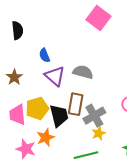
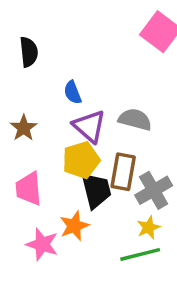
yellow pentagon: (37, 108) -> (81, 160), moved
yellow star: (99, 133) -> (149, 227), moved

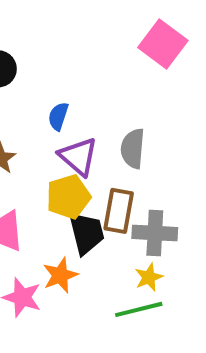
blue semicircle: (73, 92) -> (58, 116), turned 40
gray semicircle: (135, 119) -> (133, 148), turned -100
gray cross: (154, 190) -> (155, 233), turned 33

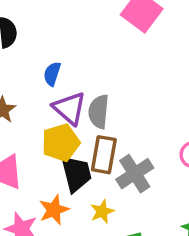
gray semicircle: (133, 148) -> (99, 112), moved
gray cross: (155, 233) -> (135, 174), turned -36
yellow star: (149, 277) -> (102, 211), moved

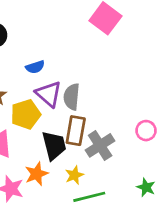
blue semicircle: (52, 74) -> (35, 67), turned -126
yellow pentagon: (61, 143) -> (26, 114), moved

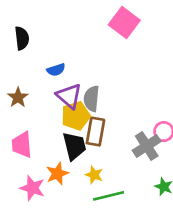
yellow pentagon: (26, 114) -> (76, 116), moved
gray cross: (100, 145) -> (147, 146), moved
yellow star: (74, 175) -> (94, 175), turned -30

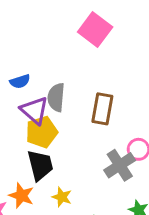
gray semicircle: (91, 99) -> (56, 97), moved
brown rectangle: (95, 132) -> (102, 109), moved
orange star: (57, 174) -> (21, 196), turned -30

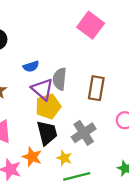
gray cross: (120, 165) -> (84, 133), moved

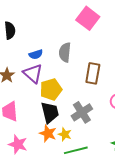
gray semicircle: (60, 79) -> (65, 52), moved
purple triangle: (42, 89) -> (33, 73), moved
orange star: (32, 157) -> (48, 133), moved

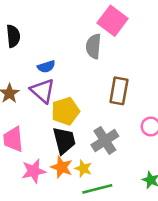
gray semicircle: (65, 52) -> (93, 46), moved
pink star: (18, 144) -> (34, 171), moved, turned -30

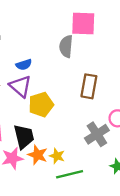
pink square: (113, 21) -> (83, 24), turned -35
black trapezoid: (64, 140) -> (24, 137), moved
gray cross: (105, 140) -> (97, 134), moved

